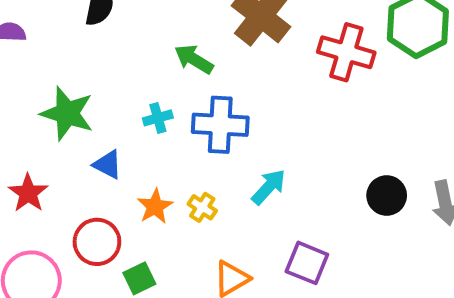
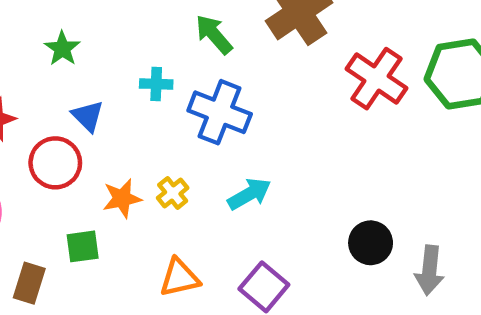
green star: (67, 113) -> (62, 49), size x0.6
orange star: (155, 206) -> (122, 198), moved
red circle: (97, 242) -> (55, 163), moved

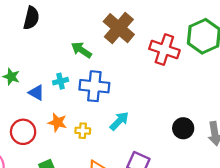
blue triangle: (88, 116) -> (36, 93), moved
yellow cross: (173, 193) -> (83, 131), turned -32
orange star: (122, 198) -> (57, 122), moved, turned -30

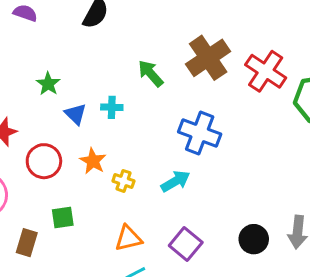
red cross: (164, 50) -> (266, 71), moved
blue cross: (94, 86) -> (200, 133), moved
black circle: (183, 128) -> (254, 239), moved

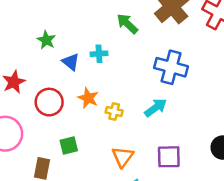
orange triangle: (128, 238) -> (123, 157), turned -35
purple square: (186, 244) -> (169, 157), turned -35

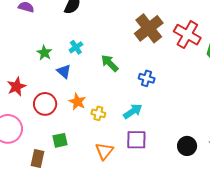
green arrow: (127, 24) -> (110, 63), moved
cyan cross: (99, 54) -> (76, 47), moved, turned -32
blue cross: (171, 67) -> (147, 78), size x0.6
purple square: (169, 157) -> (136, 140), moved

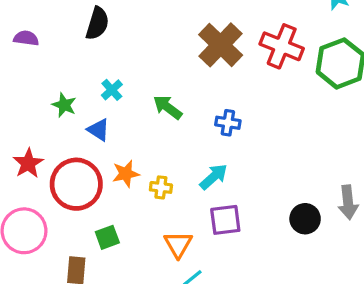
orange star: (77, 102) -> (126, 174), turned -30
red circle: (45, 104) -> (76, 184), size x1.4

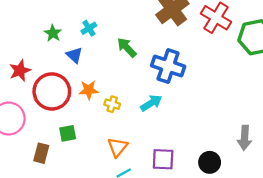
blue cross: (228, 123) -> (168, 66), size x1.8
black circle: (305, 219) -> (210, 162), moved
purple square: (225, 220) -> (163, 159), moved

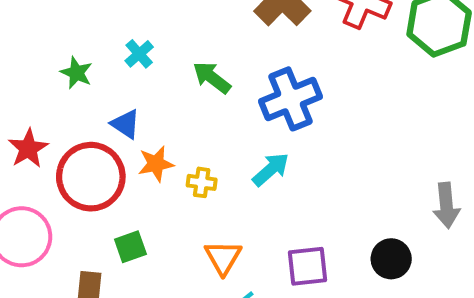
blue triangle: (74, 55) -> (126, 124), moved
blue cross: (168, 66) -> (290, 99), turned -32

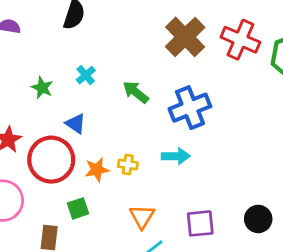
orange star: (156, 164) -> (97, 170), moved
cyan arrow: (271, 169) -> (176, 156), turned 40

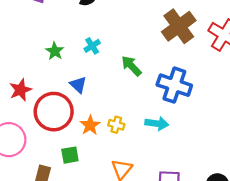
blue cross: (190, 108) -> (174, 85), turned 32
orange star: (97, 170) -> (90, 125), turned -30

